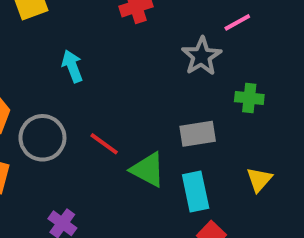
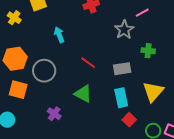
red line: (104, 144) -> (88, 63), moved
green triangle: (148, 170) -> (83, 94), moved
yellow triangle: (259, 180) -> (153, 92), size x1.6

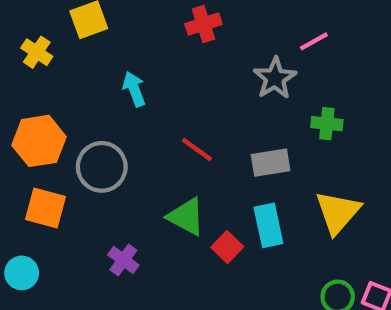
red square: (129, 120) -> (227, 247), moved

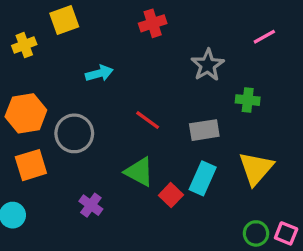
pink line: (314, 41) -> (264, 37), moved
yellow cross: (37, 52) -> (24, 45), turned 35
cyan arrow: (134, 89) -> (99, 73), turned 96
orange square: (45, 208) -> (31, 165), turned -32
cyan rectangle: (268, 225) -> (203, 178), turned 36

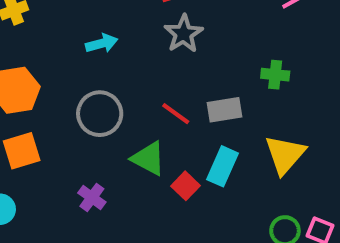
gray star: (208, 65) -> (184, 34), moved
red line: (148, 120) -> (176, 114), moved
gray circle: (74, 133) -> (100, 114), moved

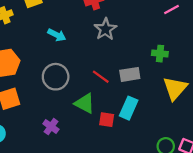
cyan arrow: (102, 43) -> (57, 35), turned 42
yellow triangle: (285, 155) -> (175, 88), moved
red square: (185, 186) -> (107, 120), turned -35

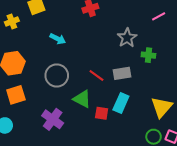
gray star: (105, 29) -> (127, 38), moved
yellow triangle: (175, 88) -> (162, 107), moved
purple cross: (51, 127) -> (53, 119), size x1.5

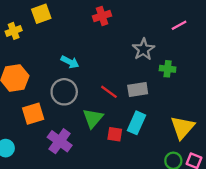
cyan arrow: (58, 39) -> (70, 62), moved
orange square: (16, 95) -> (33, 114), moved
green triangle: (82, 99) -> (93, 118), turned 42

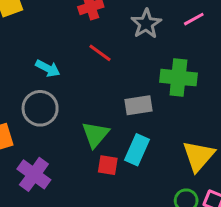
gray star: (143, 49) -> (146, 24), moved
green cross: (168, 69) -> (178, 78), size x1.6
red line: (109, 92) -> (100, 53), moved
green triangle: (93, 118) -> (95, 134), moved

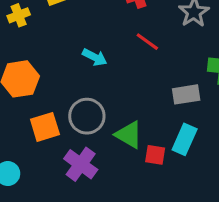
gray circle: (40, 108) -> (87, 116), moved
green triangle: (95, 134) -> (129, 135), moved, turned -40

